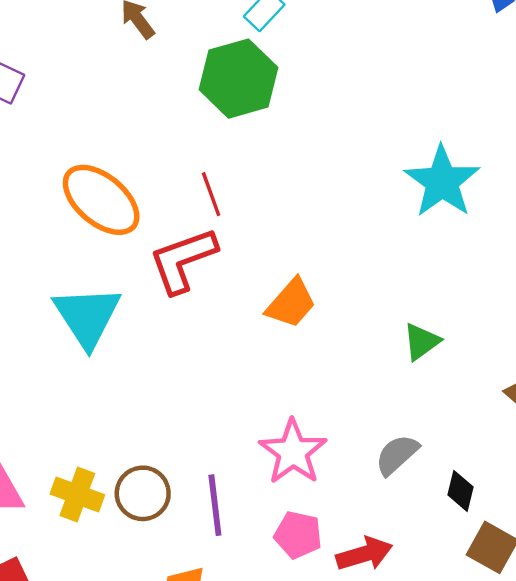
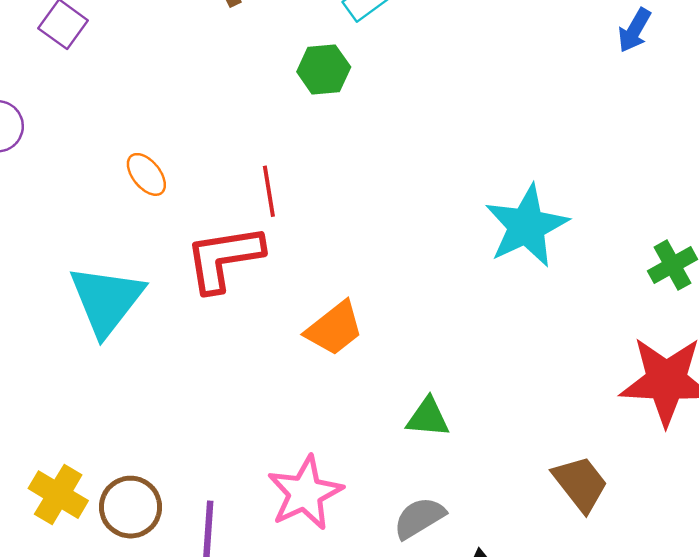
green hexagon: (239, 79) -> (324, 69), size x0.6
orange ellipse: (101, 200) -> (146, 174), size x0.5
green triangle: (421, 342) -> (428, 417), moved, turned 30

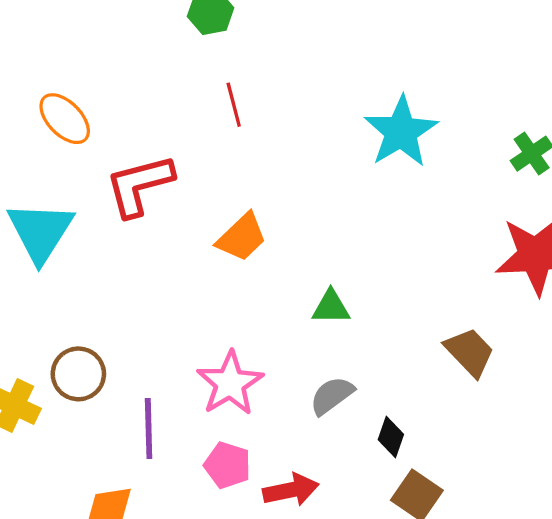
orange ellipse: (146, 174) -> (65, 119), size x1.4
red line: (269, 191) -> (234, 105), moved
brown circle: (131, 507) -> (78, 374), moved

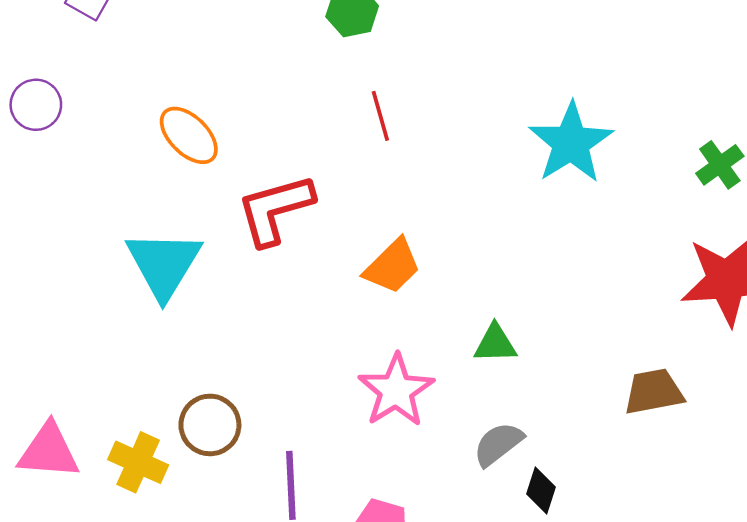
brown trapezoid: (470, 352) -> (654, 392), turned -56
pink star: (230, 383) -> (396, 391), moved
black diamond: (391, 437) -> (541, 491), moved

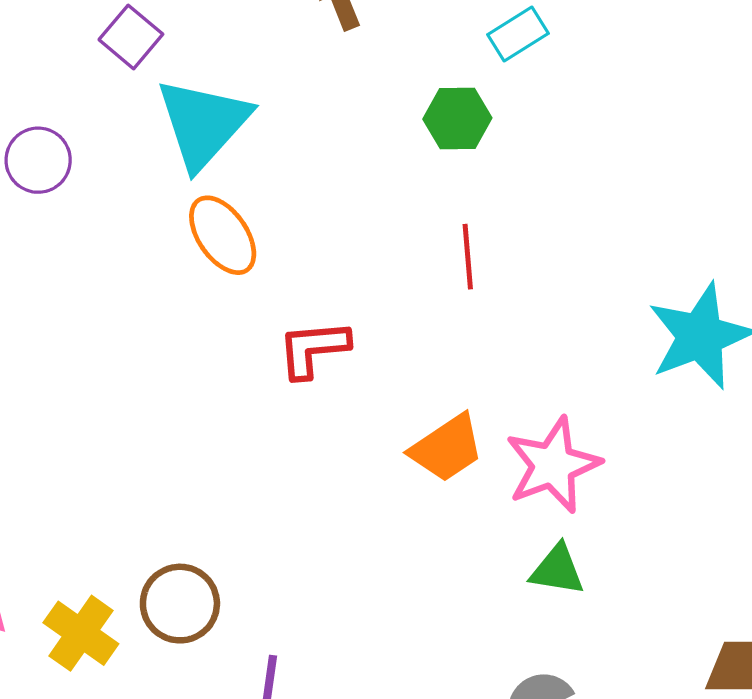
red L-shape: (275, 209) -> (313, 349), size x0.7
cyan triangle: (164, 264) -> (203, 123), moved
pink star: (396, 391) -> (553, 465), moved

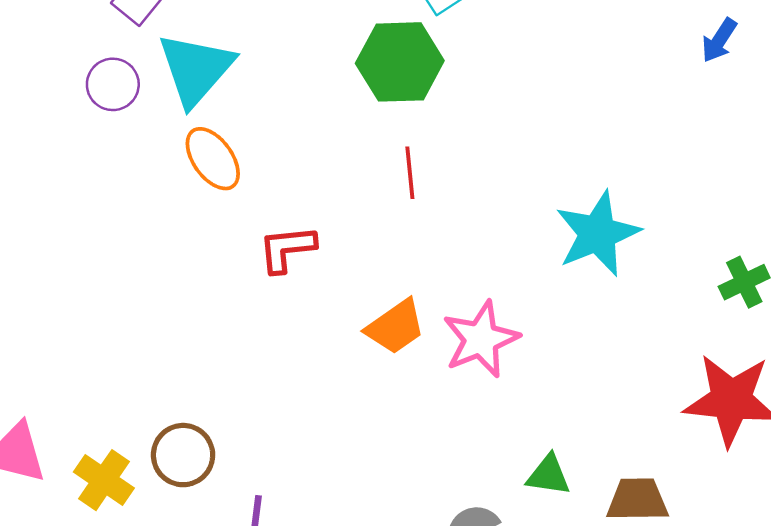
green hexagon: (457, 118) -> (400, 62), size x1.6
purple circle: (38, 160) -> (113, 84), moved
green triangle: (557, 570) -> (548, 475), moved

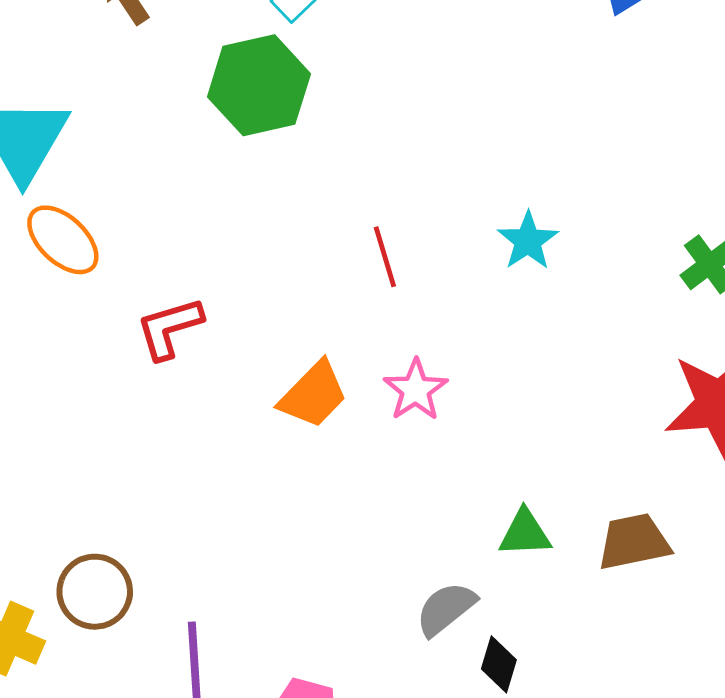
red line: (410, 173) -> (385, 257), moved
cyan star: (598, 234) -> (528, 241), size x0.6
pink star: (481, 339) -> (416, 390), size x0.7

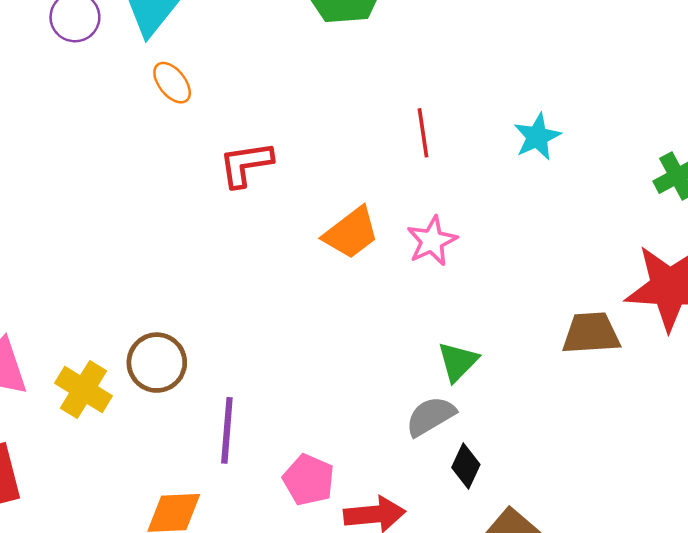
orange ellipse: (63, 240) -> (172, 83), size x0.7
green triangle: (525, 533) -> (458, 362), moved, turned -51
brown trapezoid: (634, 542) -> (591, 333), moved

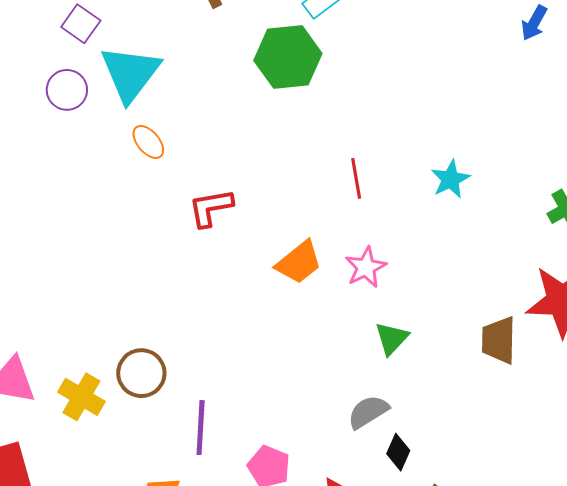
brown trapezoid: (591, 333) -> (499, 340), turned -84
green triangle: (458, 362) -> (392, 338), moved

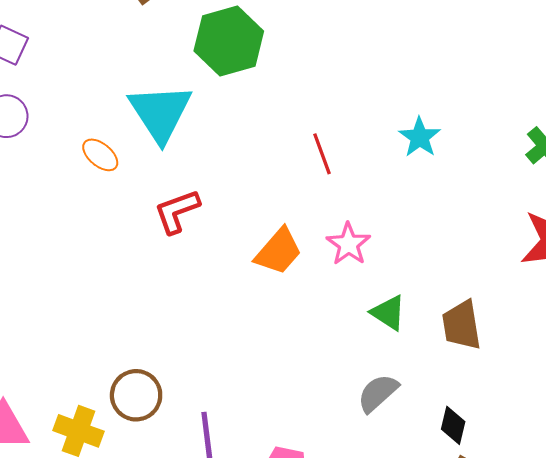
cyan triangle: (130, 73) -> (160, 113), moved
green triangle: (392, 338) -> (388, 313), turned -30
brown trapezoid: (499, 340) -> (462, 325), moved
black diamond: (398, 452) -> (453, 425), moved

